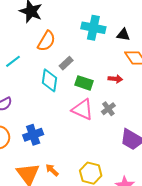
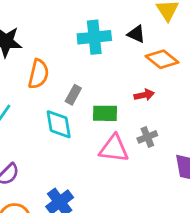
black triangle: (123, 35) -> (136, 34), turned 32
gray cross: (108, 109) -> (147, 137), turned 32

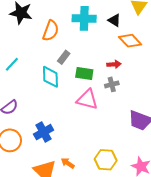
orange semicircle: (38, 74) -> (51, 31), moved
gray cross: (147, 137) -> (112, 84), moved

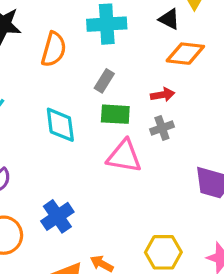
black triangle: (114, 20) -> (169, 19), moved
orange diamond: (130, 41) -> (185, 54), turned -35
gray rectangle: (64, 57) -> (104, 81), moved

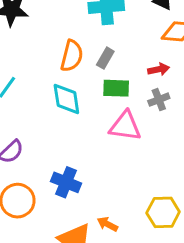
orange semicircle: (54, 49) -> (72, 56), moved
blue cross: (57, 216) -> (66, 182), turned -32

